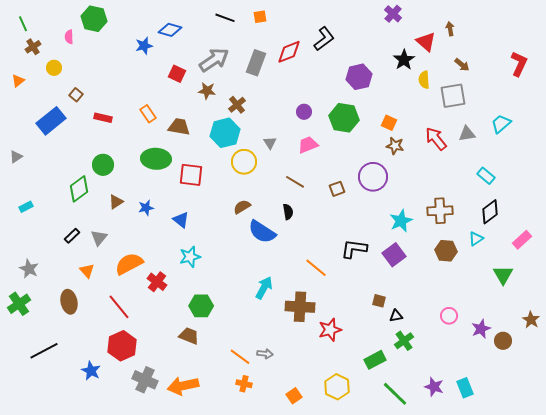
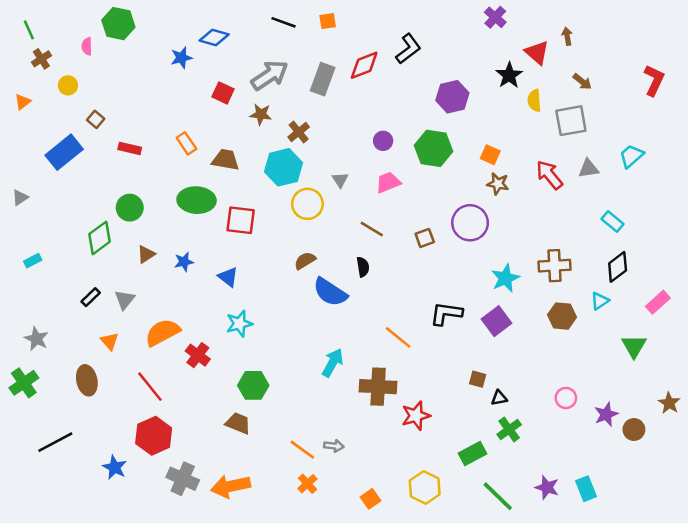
orange cross: (244, 384) -> (307, 484), turned 35

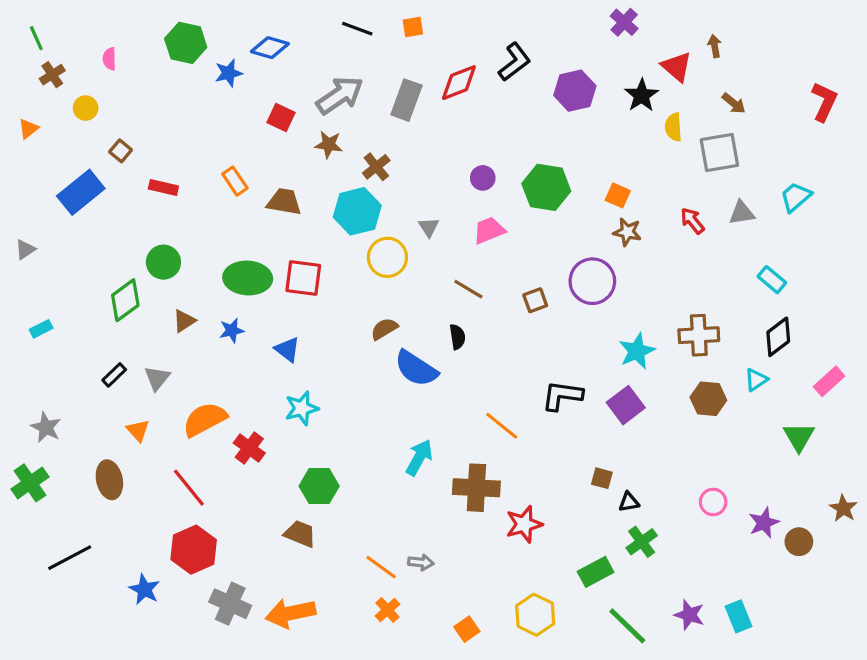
green hexagon: (118, 24) -> (186, 43), moved
purple hexagon: (452, 97) -> (575, 91), moved
red arrow: (549, 175) -> (692, 221), size x0.7
green ellipse: (197, 200) -> (248, 278), moved

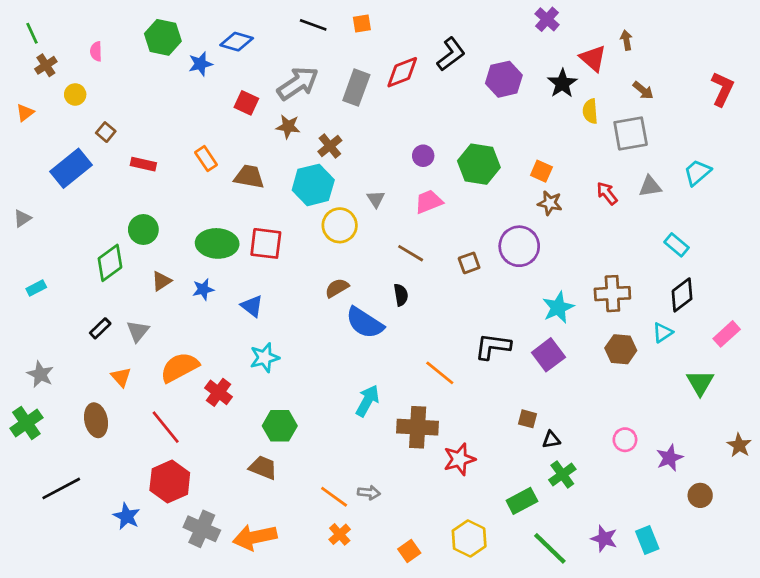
brown circle: (799, 542) -> (700, 495), moved

